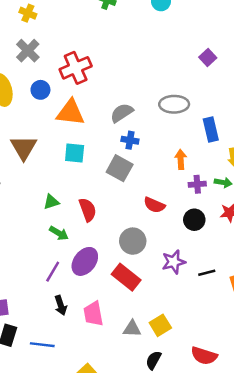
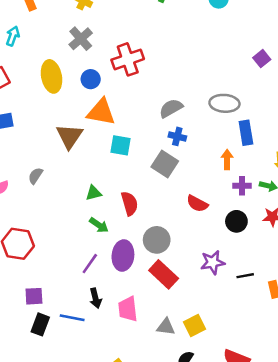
orange triangle: (70, 112) -> (101, 112), moved
blue rectangle: (211, 129) -> (246, 133), moved
gray circle: (133, 241) -> (157, 240), moved
purple ellipse: (85, 261) -> (123, 255), turned -36
blue line: (42, 345) -> (72, 318), moved

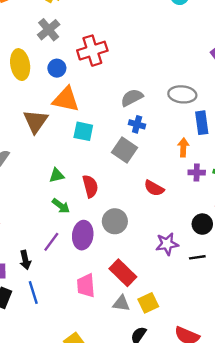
black circle: (236, 221) -> (202, 224), moved
red rectangle: (164, 274) -> (123, 273), moved
black arrow: (95, 298) -> (25, 260), moved
blue line: (72, 318) -> (33, 292), turned 60

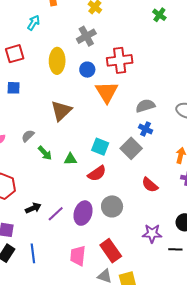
orange triangle: (66, 99) -> (107, 92), moved, turned 35
cyan square: (83, 131) -> (100, 147), moved
red semicircle: (90, 186) -> (97, 173), turned 60
green arrow: (61, 206) -> (45, 153), moved
black arrow: (25, 260) -> (33, 208), moved, turned -112

